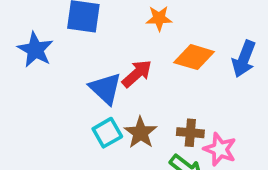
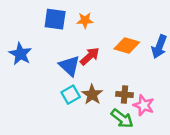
orange star: (159, 18) -> (85, 20), moved
blue star: (35, 50) -> (20, 54), moved

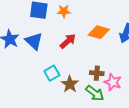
blue triangle: (69, 66) -> (34, 41), moved
brown star: (92, 95) -> (70, 84), moved

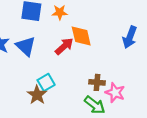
orange diamond: (99, 32) -> (81, 36), moved, turned 60
brown star: (70, 84) -> (37, 95), moved

